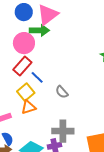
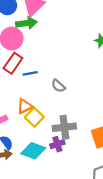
blue line: (37, 77) -> (30, 73), turned -48
yellow square: (26, 92) -> (34, 117), moved

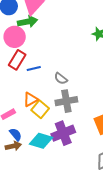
gray cross: (64, 127) -> (66, 101), moved
purple cross: (57, 144) -> (63, 133), size x1.6

